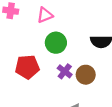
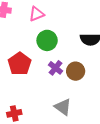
red pentagon: (27, 67) -> (20, 64), turned -30

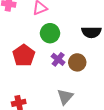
gray triangle: (63, 107) -> (65, 97), turned 36

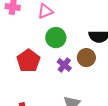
brown circle: (77, 62) -> (86, 58), moved

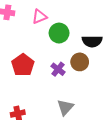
green circle: (56, 38) -> (59, 33), moved

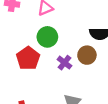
green circle: (59, 33) -> (47, 37), moved

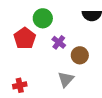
brown circle: (87, 55) -> (80, 55), moved

